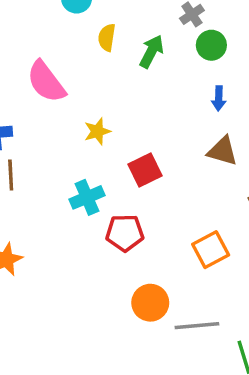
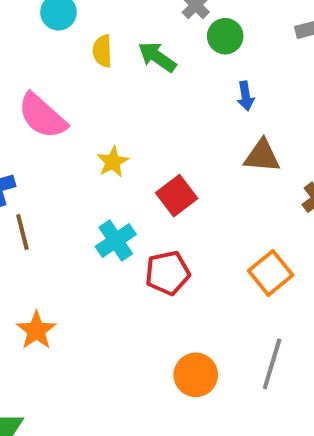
green arrow: (151, 51) -> (157, 57), turned -72
orange circle: (150, 303) -> (196, 375), moved
gray line: (197, 326) -> (272, 364), turned -57

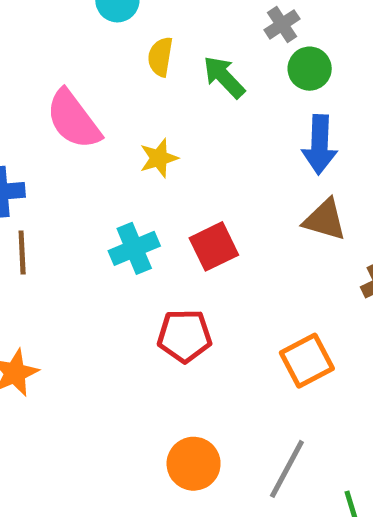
blue arrow: (246, 96) -> (320, 145), size x1.6
yellow star: (113, 162) -> (159, 158), moved
cyan cross: (116, 240) -> (134, 248), moved

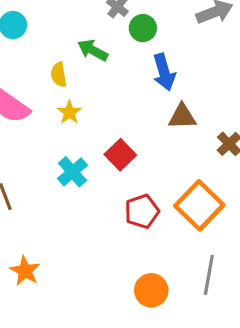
yellow semicircle: (160, 57) -> (59, 75), moved
red pentagon: (185, 336) -> (142, 211), moved
orange square: (307, 361) -> (199, 205), size x1.4

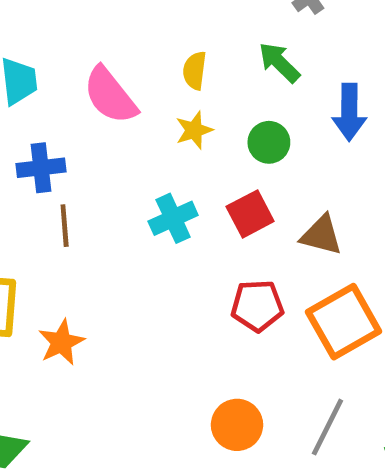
green circle: (143, 28) -> (269, 142), moved
green arrow: (93, 50) -> (279, 62), moved
brown triangle: (182, 117) -> (321, 235), moved

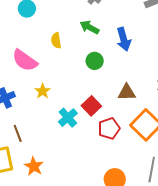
yellow star: (194, 130) -> (43, 91), moved
red square: (250, 214) -> (91, 106), moved
cyan cross: (173, 218) -> (68, 118), moved
brown line: (65, 226) -> (18, 133), moved

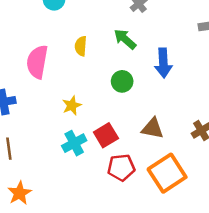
pink semicircle: (25, 60) -> (37, 62), turned 52
yellow star: (43, 91) -> (72, 105), moved

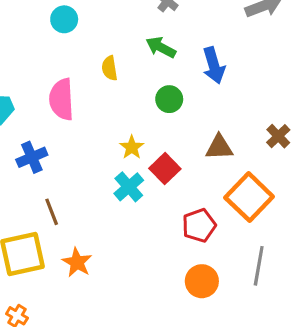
yellow star: (72, 105) -> (132, 147), moved
red pentagon: (121, 168) -> (199, 225), moved

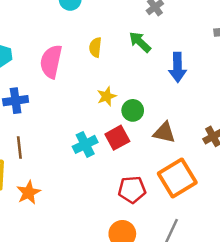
green circle: (169, 99) -> (133, 110), moved
yellow star: (132, 147) -> (107, 96), moved

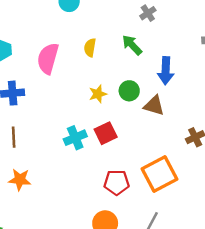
green circle: (133, 110) -> (129, 91), moved
brown triangle: (164, 133) -> (154, 106), moved
orange star: (29, 193) -> (20, 180), turned 30

